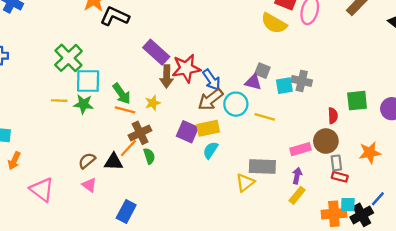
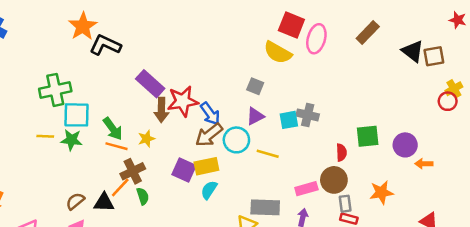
green cross: (68, 58) -> (55, 90), turned 32
gray square: (262, 71) -> (255, 86), moved
purple triangle: (253, 82) -> (255, 116), turned -42

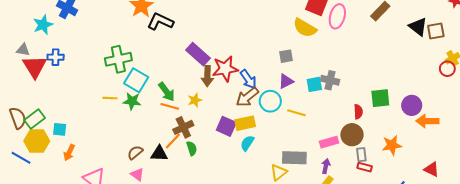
gray square: (255, 86) -> (286, 56), turned -32
cyan square: (76, 115) -> (136, 80), turned 30
orange arrow: (424, 164) -> (427, 121), size x1.5

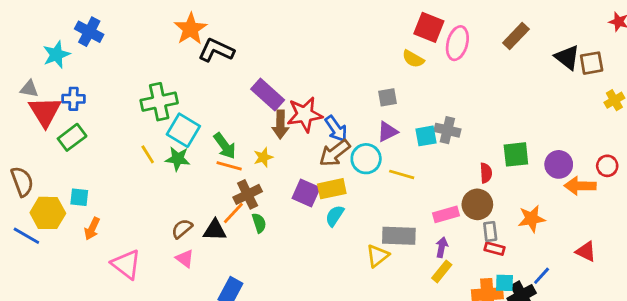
yellow semicircle: (305, 28) -> (413, 59), size x0.7
red circle: (447, 69) -> (607, 166), moved
yellow line: (110, 98) -> (148, 154), turned 56
green rectangle: (35, 119) -> (72, 137), moved

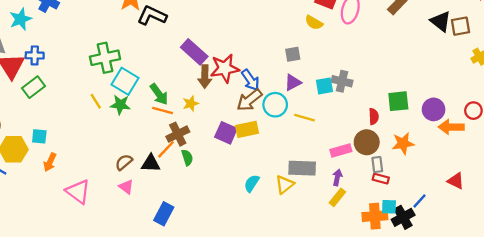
cyan semicircle: (335, 216) -> (252, 183), moved
orange star: (532, 219) -> (403, 143), moved

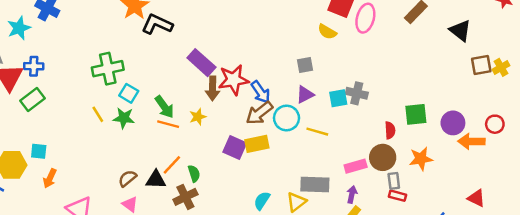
brown square: (461, 26) -> (481, 65), moved
cyan square: (125, 81) -> (129, 93), size x0.7
brown cross: (178, 134) -> (185, 197), moved

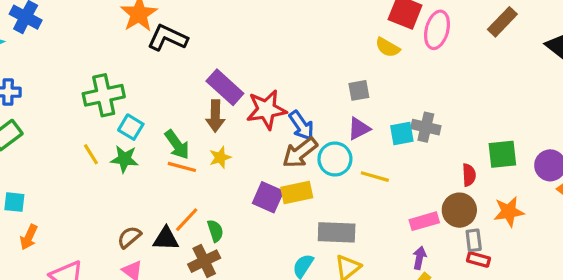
brown arrow: (213, 88) -> (215, 116), moved
gray rectangle: (315, 185) -> (337, 232), moved

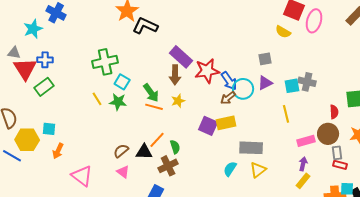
brown arrow: (300, 153) -> (228, 98), size x0.7
cyan circle: (335, 159) -> (243, 89), moved
yellow line: (375, 177) -> (286, 114), moved, turned 60

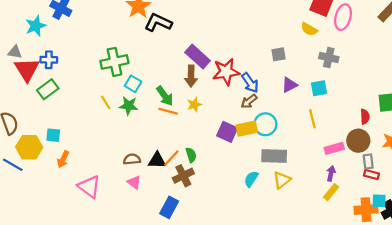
gray square: (265, 59) -> (278, 54), moved
gray cross: (307, 82) -> (329, 58), moved
cyan circle: (243, 89) -> (265, 124), moved
orange line: (157, 140) -> (171, 158), moved
brown semicircle: (121, 151) -> (132, 159), turned 35

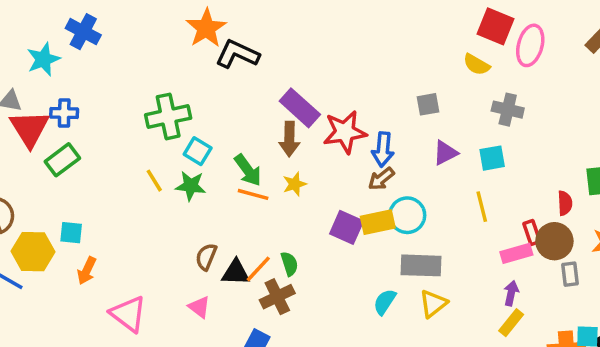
blue arrow: (250, 83) -> (383, 149), turned 40
brown semicircle: (132, 159) -> (206, 257), moved, turned -63
red rectangle: (371, 175) -> (532, 233), moved, turned 56

